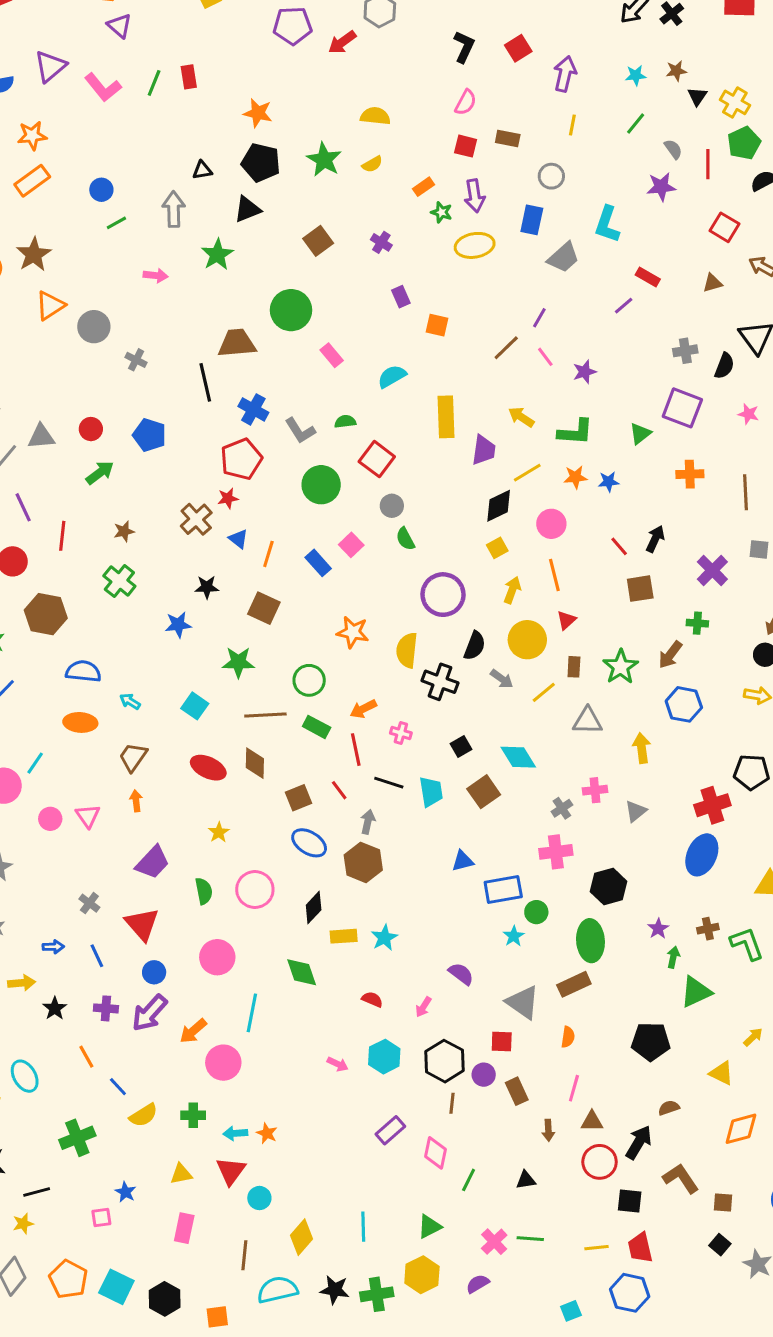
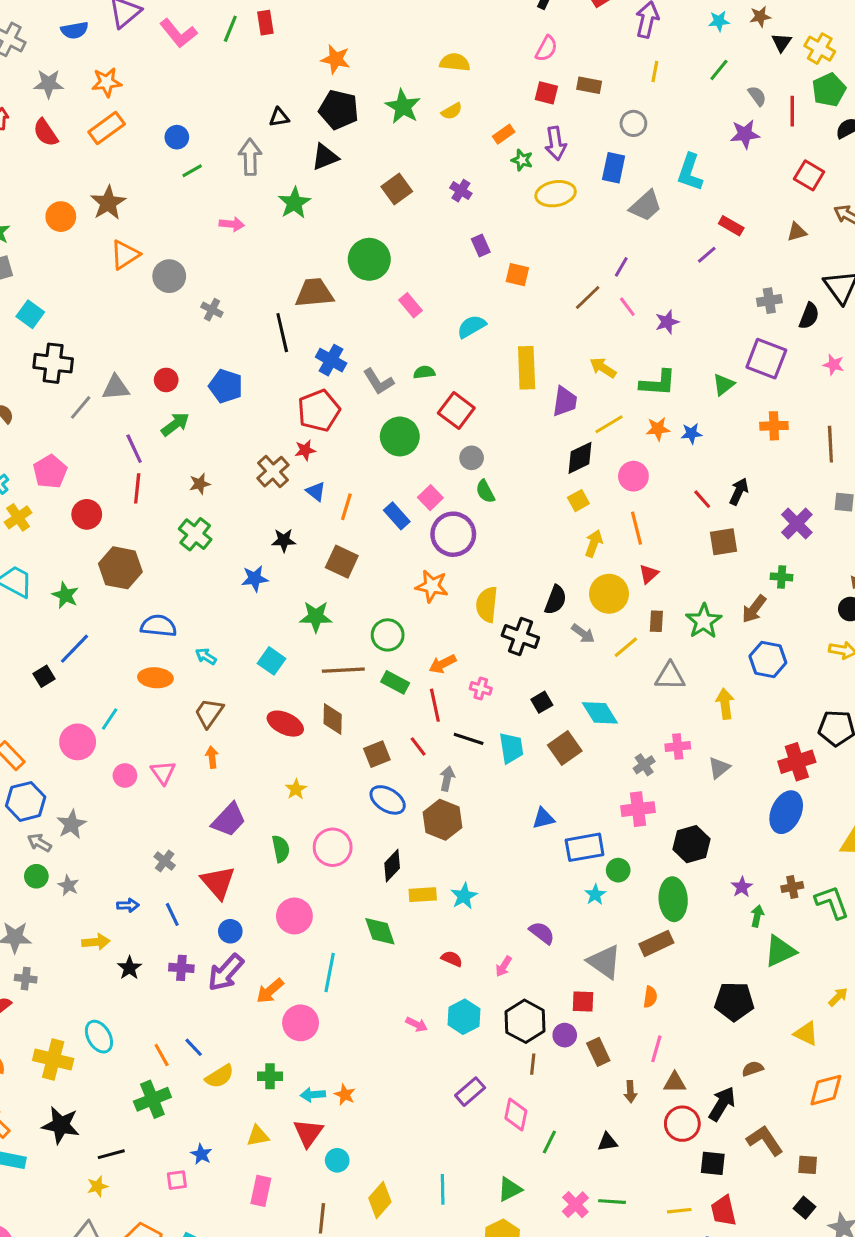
purple line: (23, 507) -> (134, 449), moved
purple circle: (443, 595) -> (453, 534), moved
orange line: (86, 1057) -> (162, 1055), moved

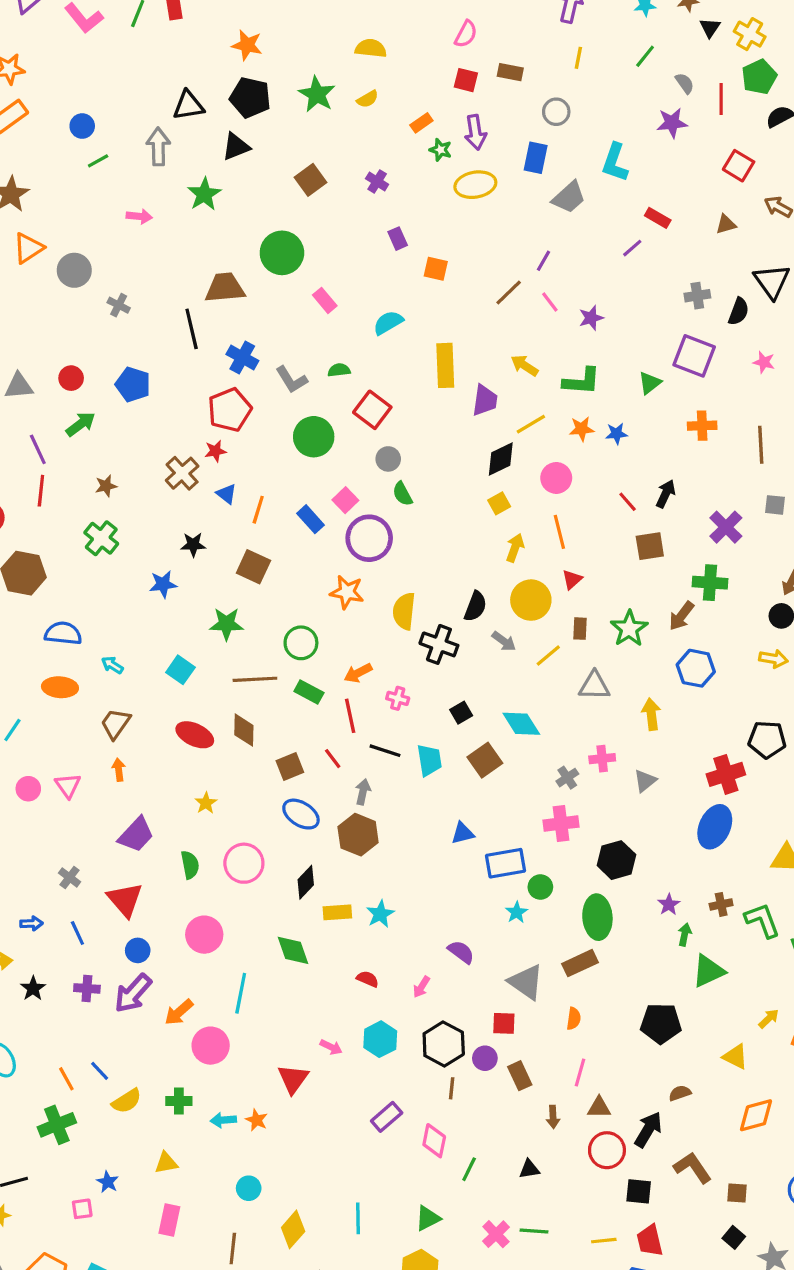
black triangle: (279, 117) -> (188, 105), size x1.5
green cross: (782, 577) -> (710, 583), size x1.5
red triangle: (308, 1133) -> (293, 1079), moved

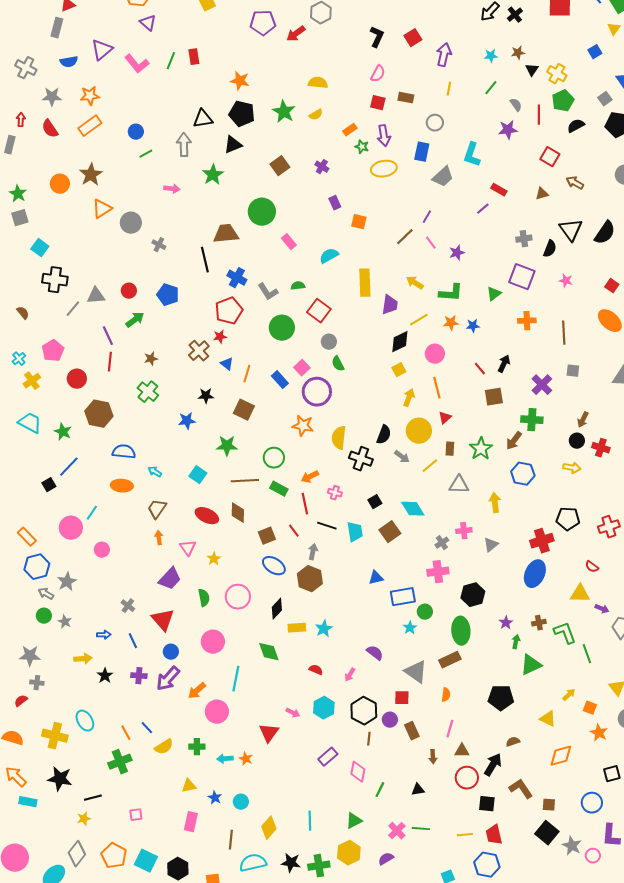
pink triangle: (68, 786) -> (188, 548), moved
blue star: (108, 1182) -> (215, 798), moved
black square: (734, 1237) -> (547, 833), size x1.6

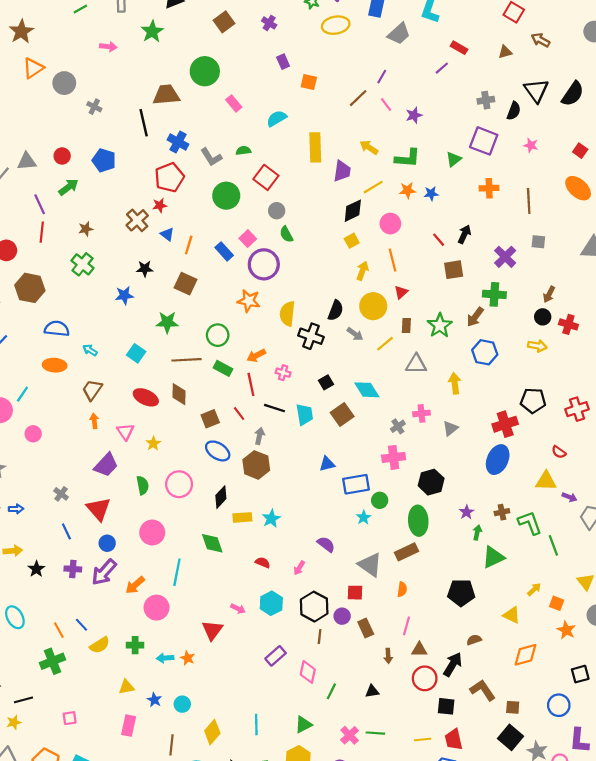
blue arrow: (104, 635) -> (16, 509), moved

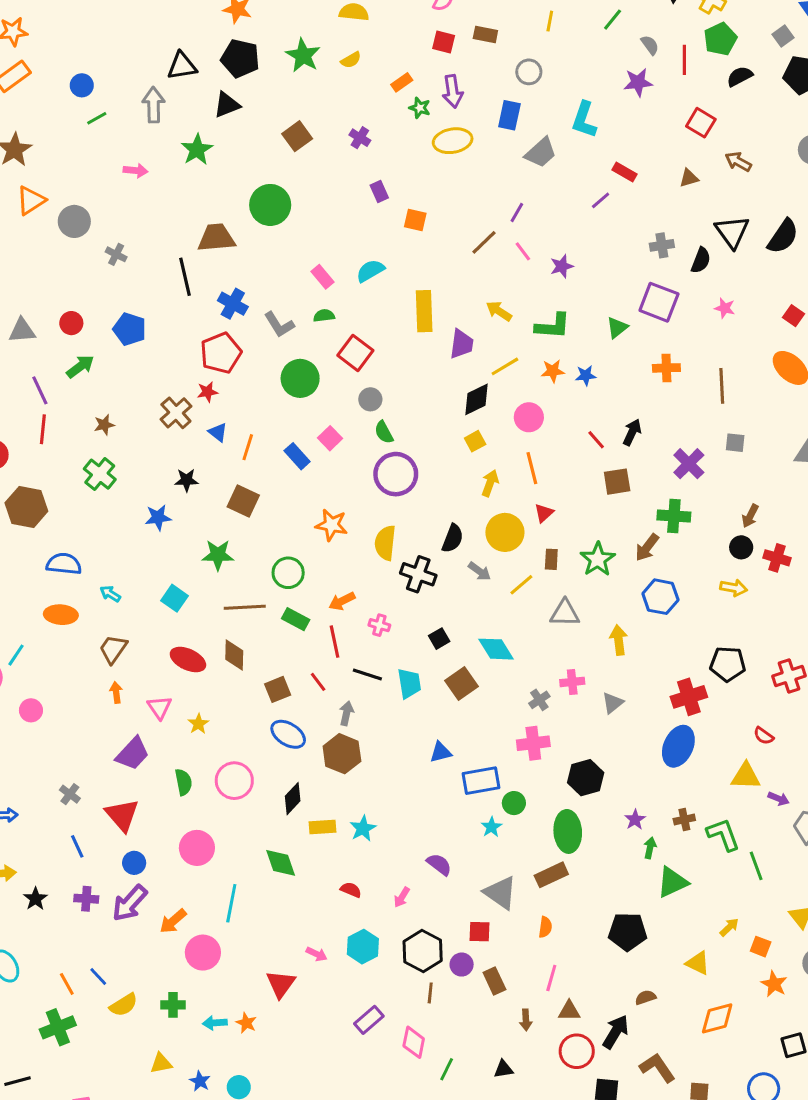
pink rectangle: (234, 103) -> (323, 277), moved
purple circle: (264, 264) -> (396, 474), moved

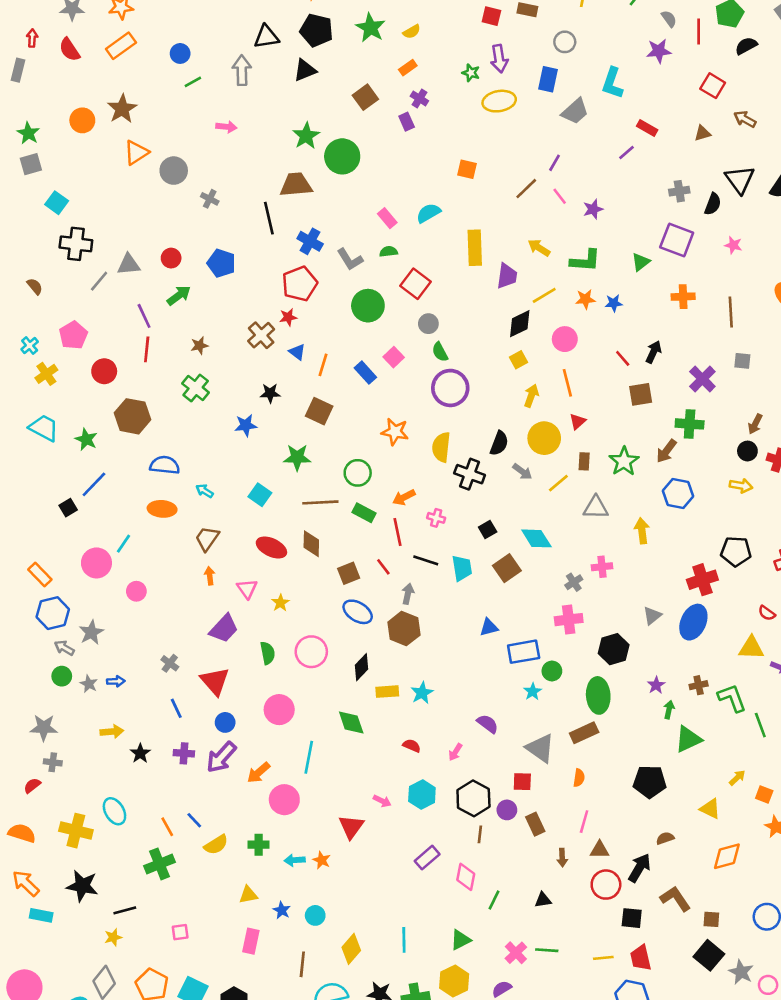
orange rectangle: (402, 82) -> (408, 68), moved
green star: (197, 150) -> (306, 136), moved
purple rectangle: (379, 192) -> (407, 122), moved
gray triangle: (613, 703) -> (652, 616), moved

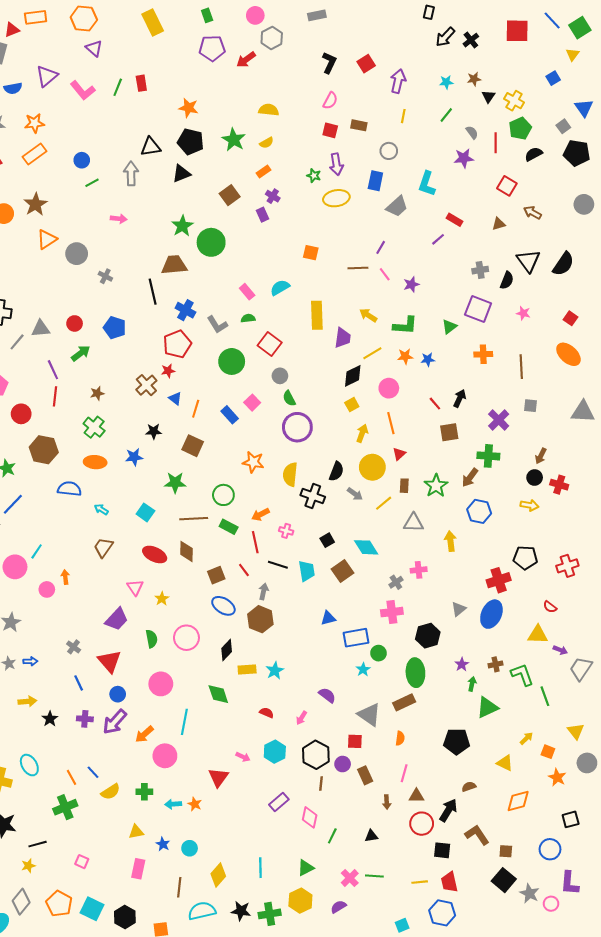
brown line: (526, 189) -> (358, 268), turned 42
orange ellipse: (162, 509) -> (95, 462), moved
orange arrow: (210, 576) -> (65, 577), moved
pink square: (180, 932) -> (82, 862), turned 32

